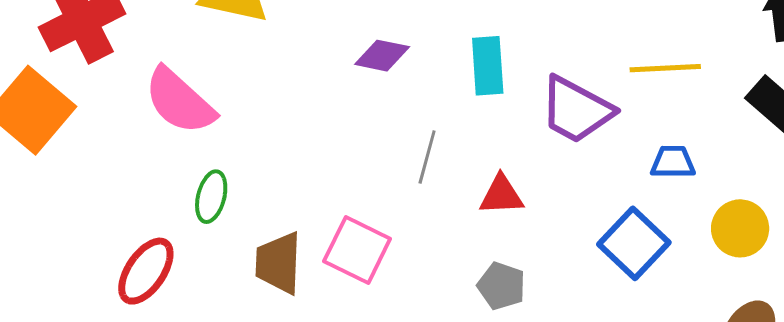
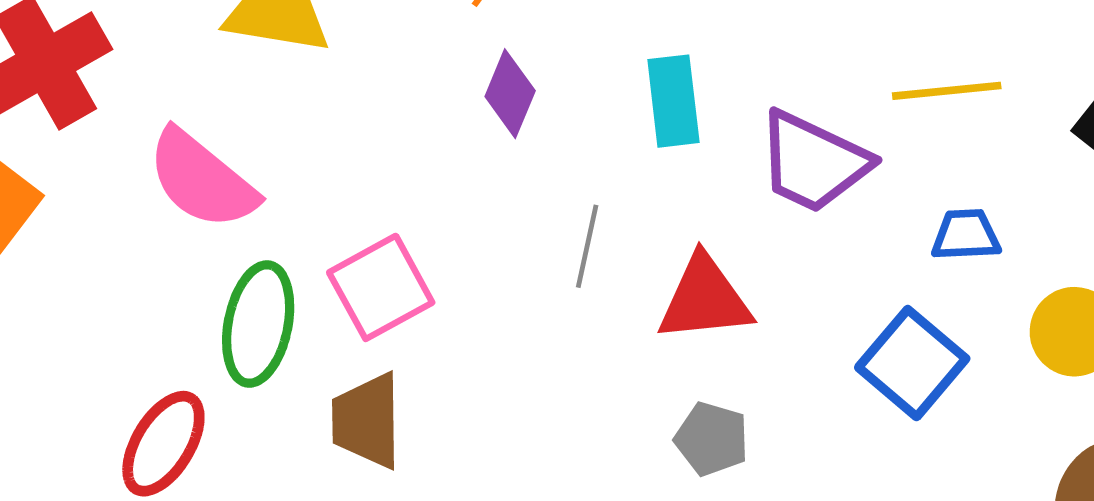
purple diamond: (382, 56) -> (510, 94), turned -76
red triangle: (501, 195) -> (705, 299), size x1.4
green ellipse: (211, 197) -> (258, 324), size x1.5
pink square: (357, 250) -> (381, 287), moved, turned 38

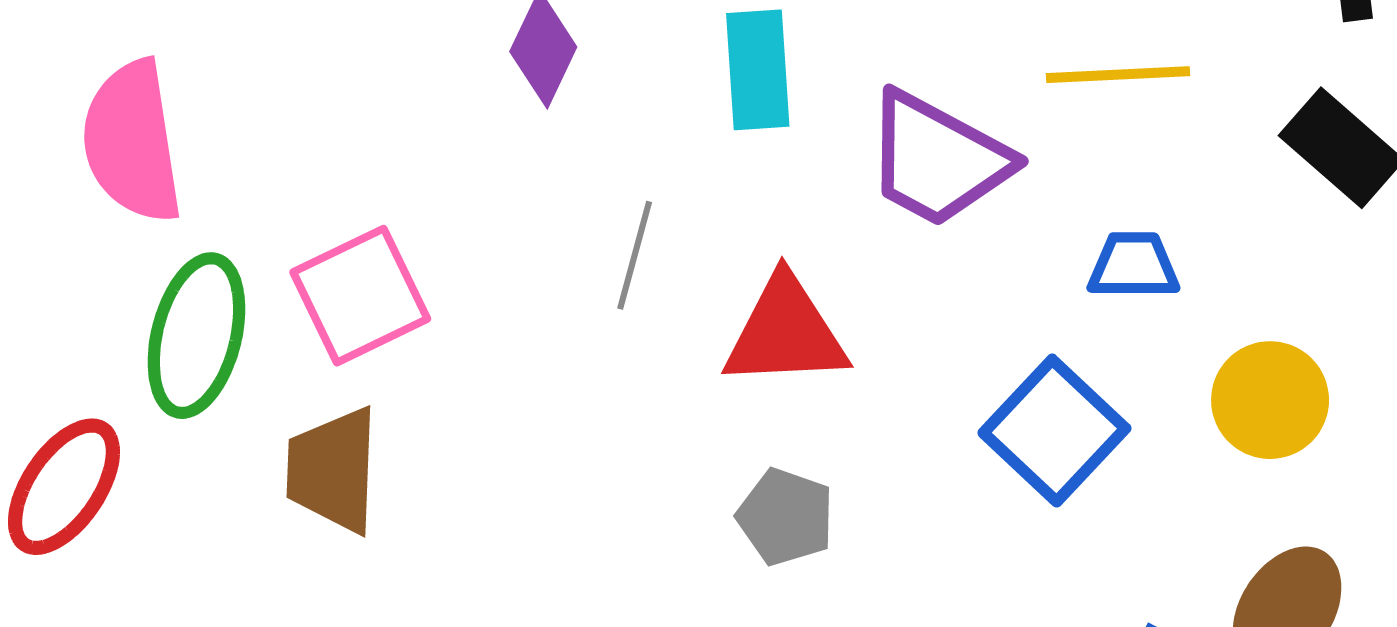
pink semicircle: (202, 180) -> (132, 142), turned 39

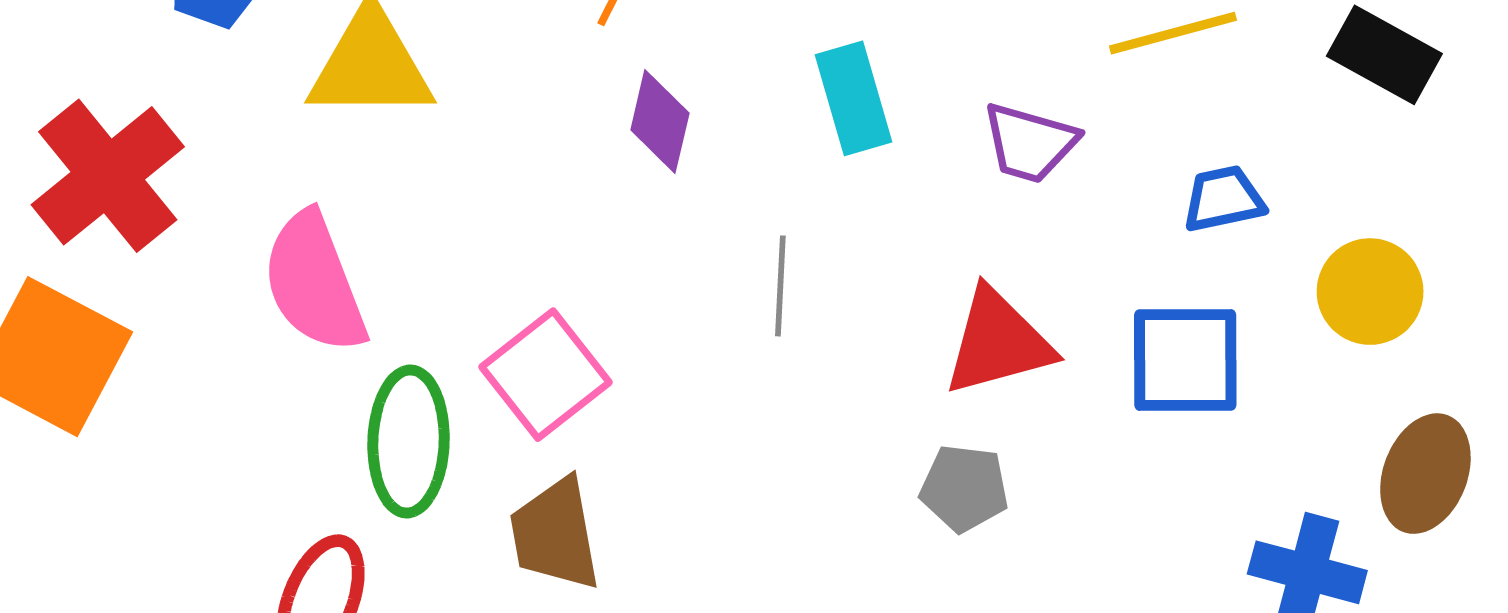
purple trapezoid: (938, 159) -> (1030, 143), size x0.7
red triangle: (786, 332) -> (998, 342), moved
blue square: (1054, 431) -> (1185, 360), turned -31

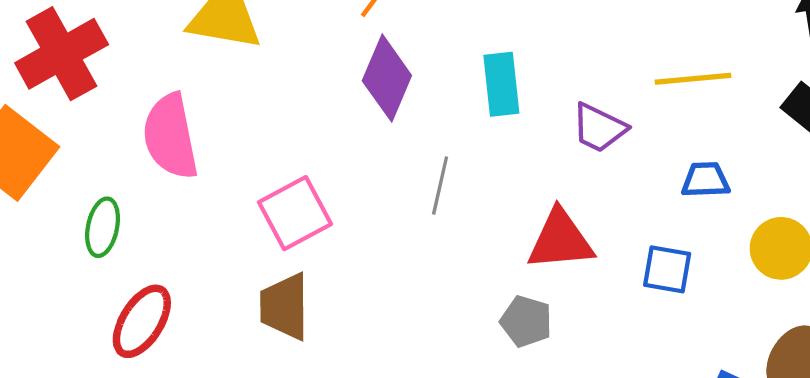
purple diamond: (660, 121) -> (387, 78), size x1.4
blue square: (1185, 360) -> (667, 269), size x0.7
green ellipse: (409, 441) -> (103, 227), moved, size x0.7

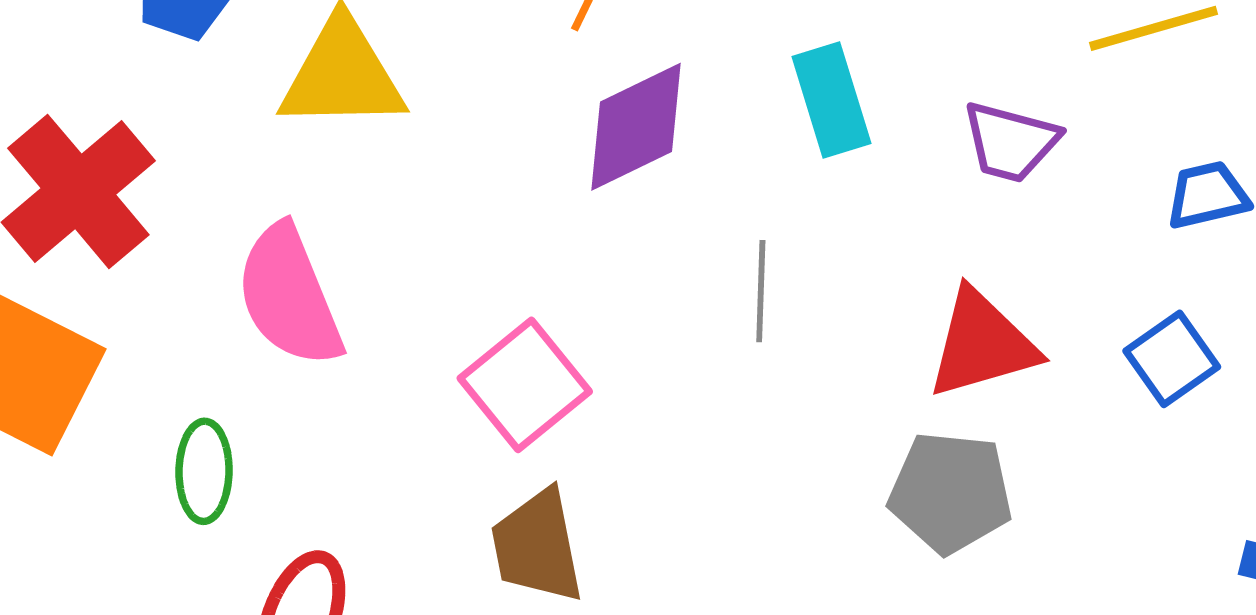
purple diamond: (387, 78) -> (636, 127), turned 52
blue square: (667, 269) -> (1172, 359), turned -34
gray pentagon: (526, 321) -> (950, 492), size x1.4

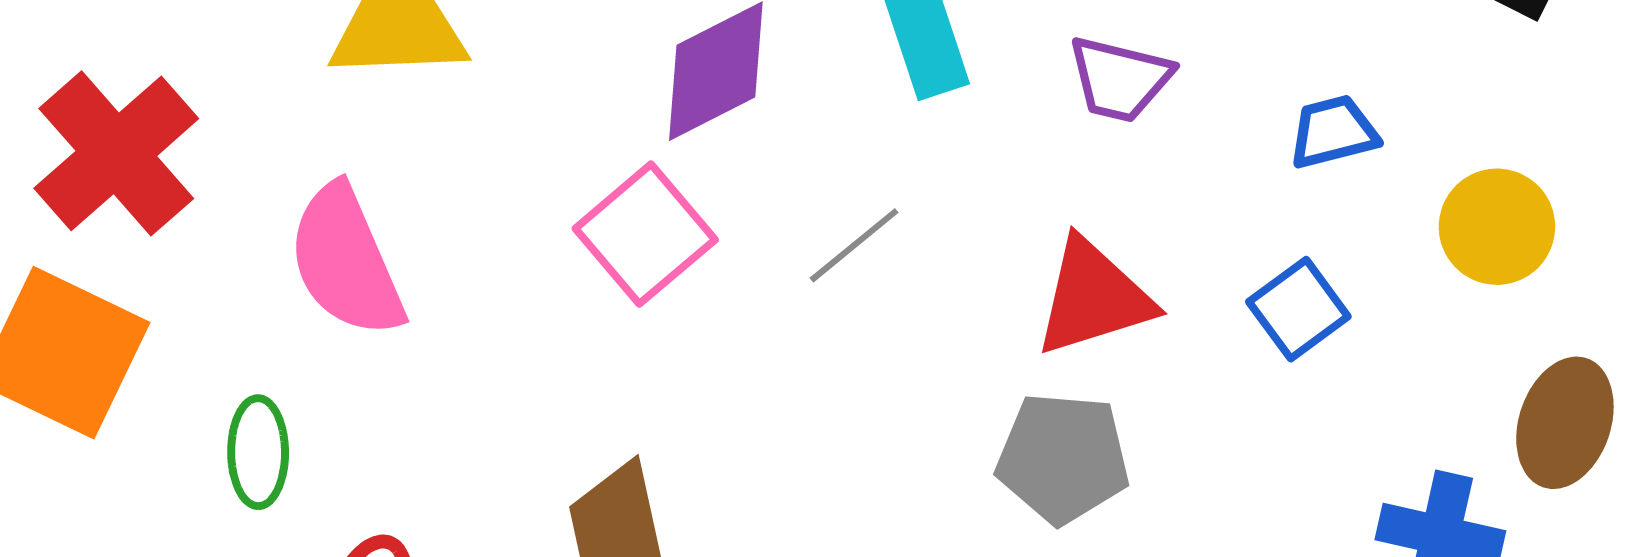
gray line: (761, 291) -> (854, 245), turned 50
pink square: (525, 385) -> (645, 234), moved

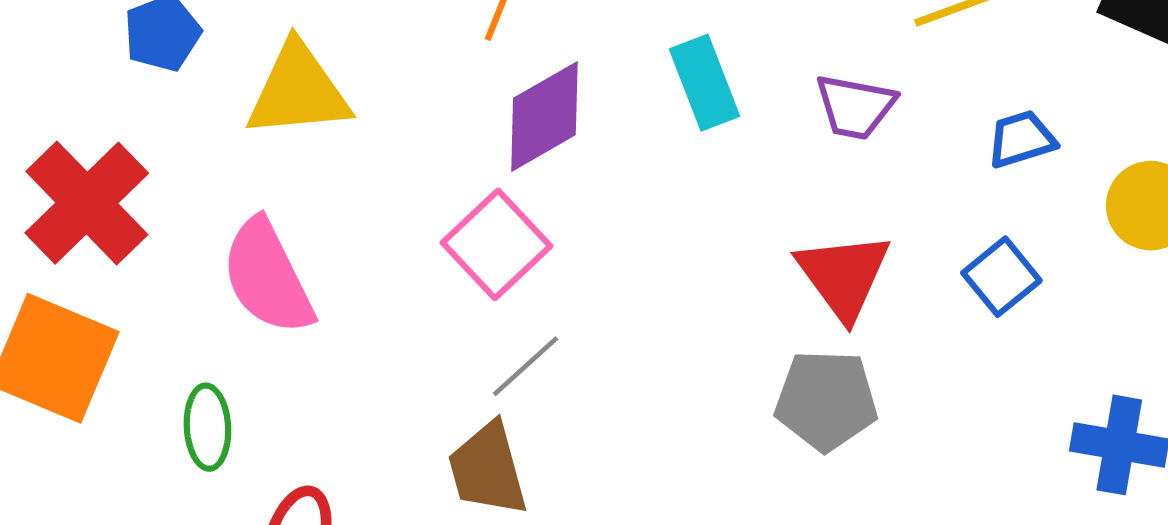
gray line: (854, 245) -> (526, 366), moved
red triangle: (1094, 297) -> (844, 276), turned -46

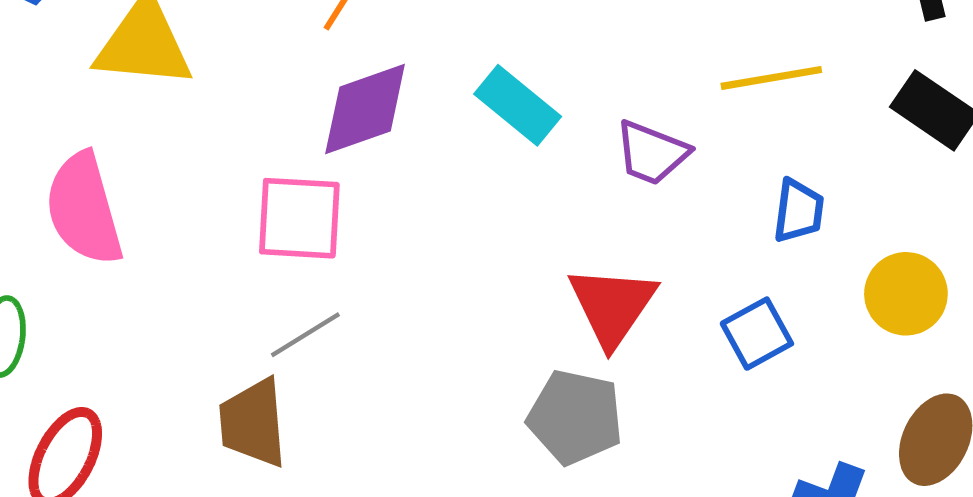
cyan rectangle: (705, 83) -> (518, 105), turned -40
blue trapezoid: (1021, 139) -> (799, 211), turned 104
pink square: (496, 244) -> (299, 218), turned 36

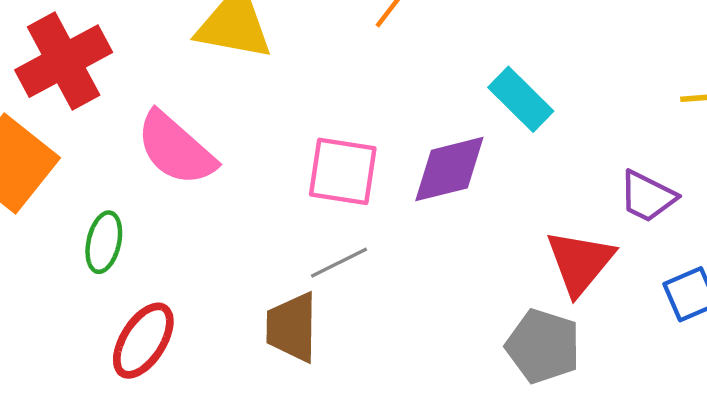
purple diamond: (365, 109) -> (449, 169), moved
purple trapezoid: (652, 153) -> (647, 196), moved
pink semicircle: (84, 209) -> (176, 149), turned -38

